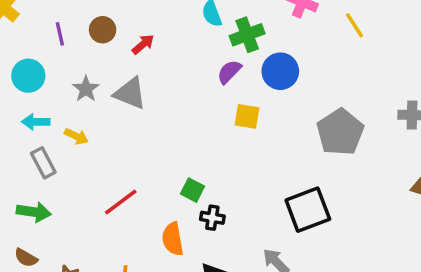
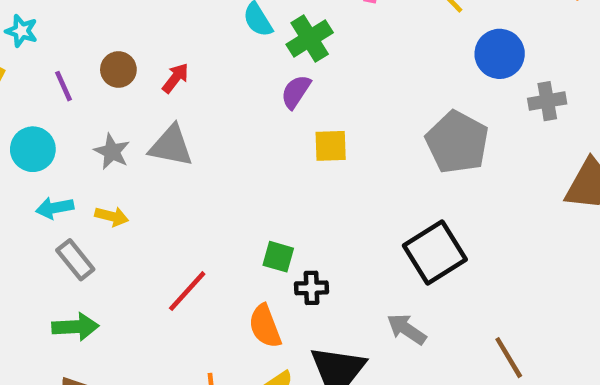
blue circle: (280, 71) -> (500, 54), moved

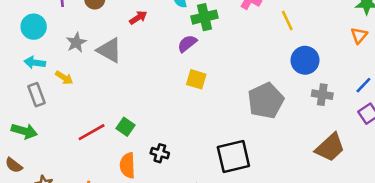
red arrow: (175, 78) -> (138, 18), moved
green square: (278, 257) -> (125, 127), moved

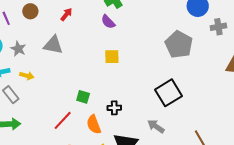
gray star: (76, 42) -> (18, 49), moved
purple semicircle: (187, 44) -> (108, 22), turned -77
yellow square: (196, 79) -> (112, 57), moved
red line: (92, 132) -> (63, 120), moved

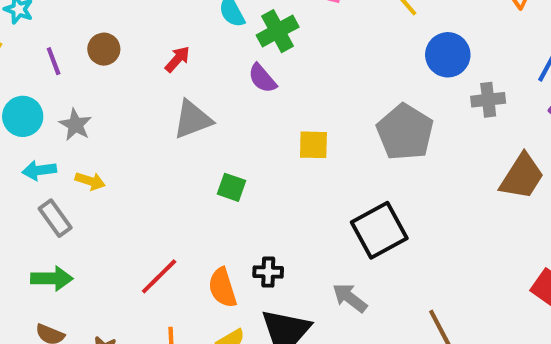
gray triangle: (53, 45) -> (193, 119), moved, turned -35
yellow square: (112, 57) -> (313, 145), moved
green square: (83, 97) -> (232, 187), moved
black cross: (114, 108) -> (268, 272), moved

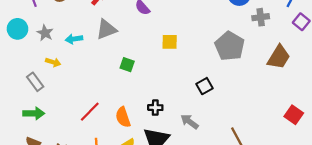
gray pentagon: (405, 132) -> (230, 46), moved
cyan arrow: (39, 170) -> (74, 39), moved
black square: (379, 230) -> (205, 86), size x0.6
black cross: (268, 272) -> (155, 108), moved

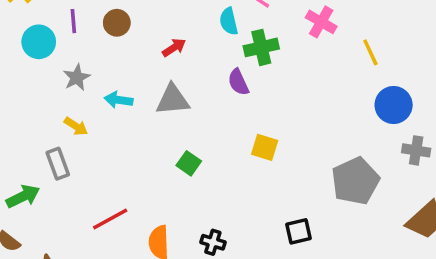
cyan circle: (17, 29) -> (39, 42), moved
gray rectangle: (35, 82) -> (58, 164), moved
green arrow: (34, 113) -> (23, 196), turned -42

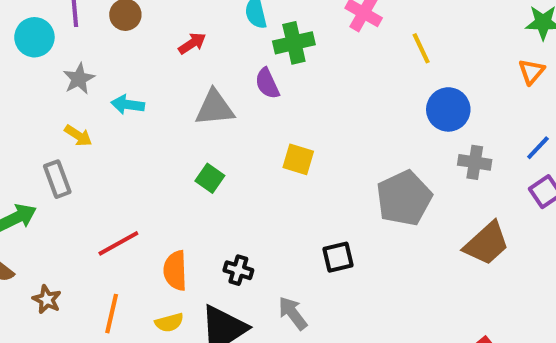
gray triangle: (173, 100) -> (215, 108), moved

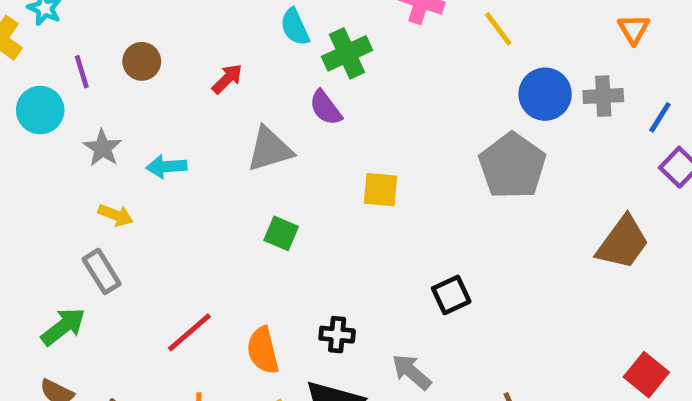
gray cross: (475, 162) -> (603, 96), moved
gray pentagon: (404, 198) -> (512, 166), moved

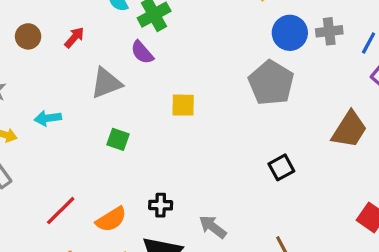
brown circle: (142, 61) -> (28, 36), moved
cyan arrow: (166, 167) -> (48, 118), moved
black square: (451, 295) -> (281, 167), moved
orange semicircle: (263, 350) -> (111, 219), turned -104

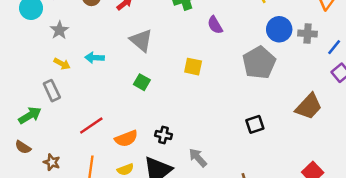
purple semicircle: (142, 52) -> (215, 25), moved
gray triangle: (106, 83) -> (141, 40), turned 50

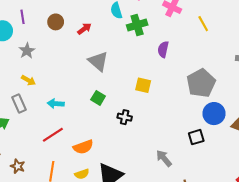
purple semicircle: (215, 25) -> (163, 49), turned 42
blue circle: (279, 29) -> (214, 114), moved
cyan arrow: (95, 58) -> (56, 104), moved
black cross: (163, 135) -> (125, 117), moved
gray arrow: (198, 158) -> (164, 158), moved

